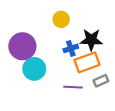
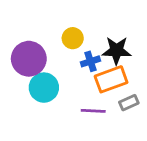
yellow circle: (61, 19) -> (73, 38), moved

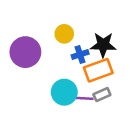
cyan circle: (44, 88) -> (64, 92), moved
gray rectangle: (129, 103) -> (102, 95), moved

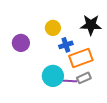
black star: (103, 45) -> (91, 25), moved
purple circle: (25, 52) -> (21, 43), size x0.7

